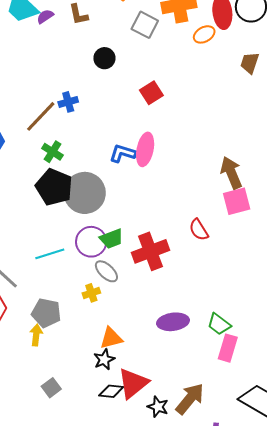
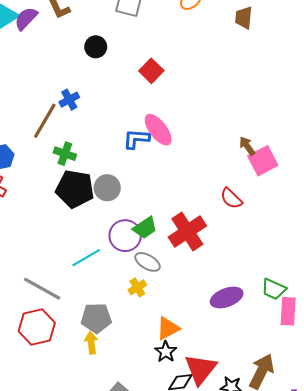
purple semicircle: (45, 16) -> (26, 18), size x1.4
pink ellipse: (145, 149) -> (158, 130), turned -36
brown arrow: (231, 173) -> (247, 146), moved, size x0.6
gray circle: (85, 193) -> (107, 188), size x0.6

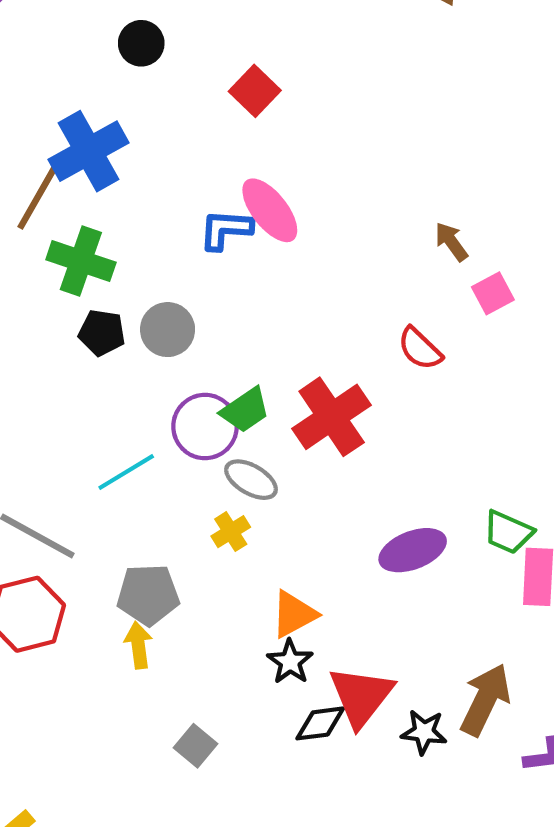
blue cross: (69, 100) -> (89, 151), size x1.8
green cross: (65, 154) -> (81, 261), size x1.4
pink square: (263, 161) -> (493, 293), moved, size x0.7
black pentagon: (75, 189) -> (102, 333), size x0.6

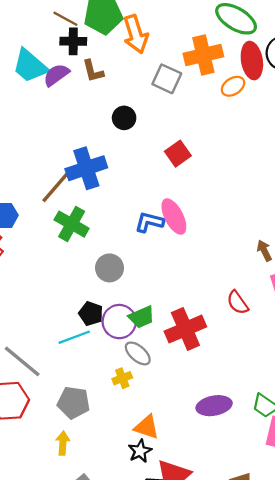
black pentagon: (102, 333) -> (91, 314), moved
orange triangle: (294, 614) -> (147, 427), turned 36
yellow arrow: (138, 645) -> (63, 443), moved

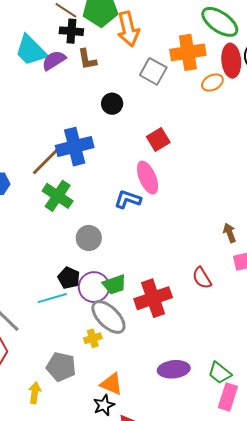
pink ellipse: (174, 217) -> (148, 178), moved
gray ellipse: (138, 353) -> (108, 317), size x1.5
gray pentagon: (73, 403) -> (61, 367), moved

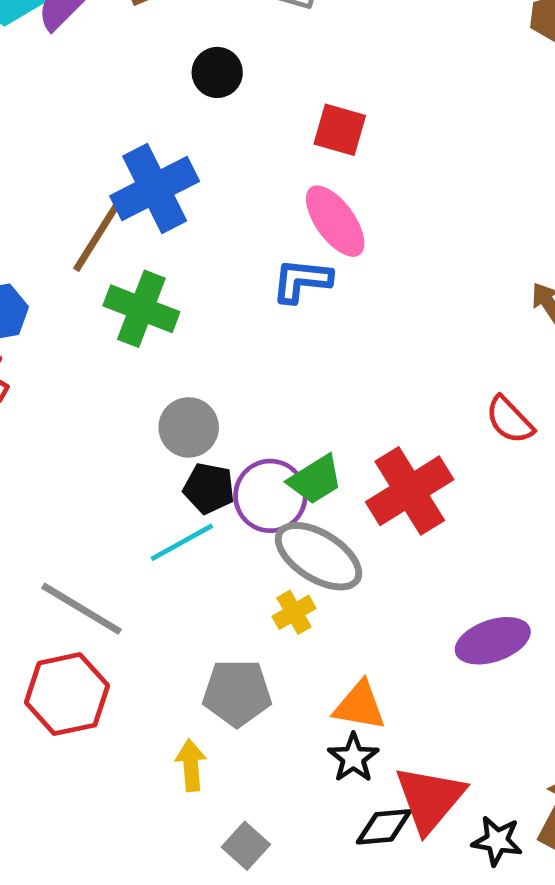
red square: (158, 139) -> (340, 130), turned -30
gray circle: (89, 238) -> (189, 427), moved

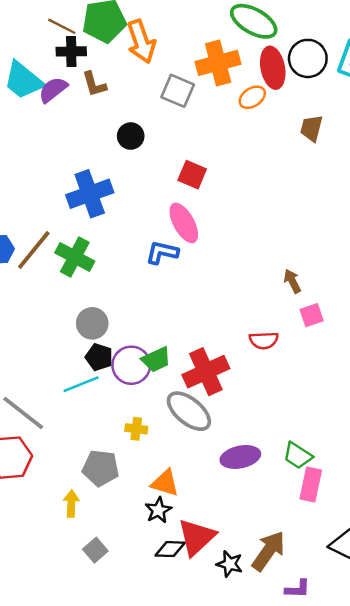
brown line: (99, 234) -> (34, 250), moved
red semicircle: (510, 420) -> (264, 340), turned -56
gray ellipse: (319, 556) -> (189, 411), moved
yellow cross: (294, 612) -> (136, 429), turned 30

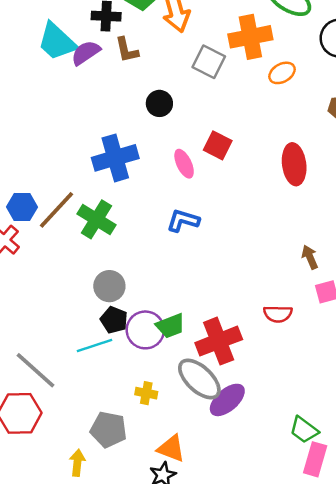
red ellipse: (273, 68) -> (294, 164), moved
pink ellipse: (184, 223) -> (184, 164), moved, size x0.7
purple ellipse: (240, 457) -> (227, 400), moved, turned -33

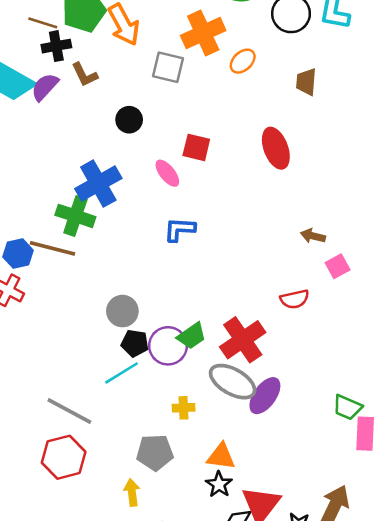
brown line: (56, 210) -> (53, 248), turned 75
green cross: (96, 219) -> (75, 216), moved
brown arrow: (310, 257) -> (313, 236), turned -40

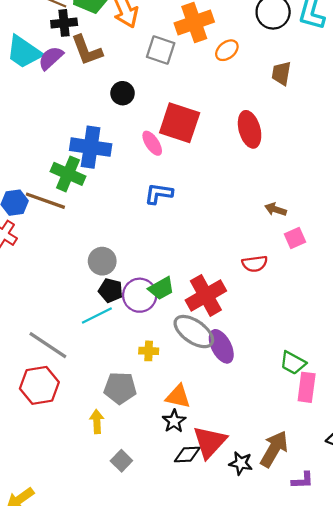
brown L-shape: (85, 75) -> (87, 50), size x1.4
red square: (196, 147) -> (180, 123), size x1.6
blue cross: (98, 184) -> (91, 147), turned 33
purple ellipse: (265, 396) -> (221, 346), turned -68

